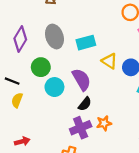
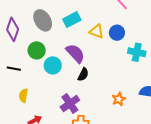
yellow semicircle: (17, 100) -> (23, 96), moved
orange star: (104, 123) -> (119, 99), moved
purple cross: (81, 128) -> (70, 104), moved

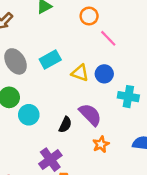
purple semicircle: (75, 53) -> (90, 115), moved
orange star: (119, 99) -> (101, 144), moved

